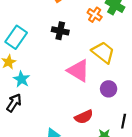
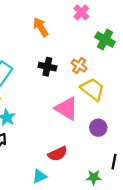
orange cross: (95, 15) -> (79, 66), moved
red semicircle: (84, 117) -> (58, 154), moved

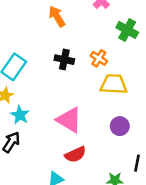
yellow trapezoid: (93, 89) -> (114, 84), turned -35
pink triangle: (67, 108) -> (69, 120), moved

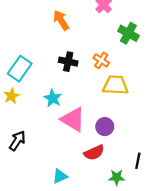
cyan star: (20, 115) -> (53, 98), moved
purple circle: (120, 126) -> (105, 127), moved
red semicircle: (75, 154) -> (94, 153), moved

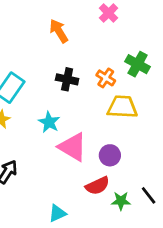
green cross: (128, 33) -> (138, 64), moved
black line: (138, 161) -> (149, 195), turned -49
green star: (117, 177) -> (121, 201), moved

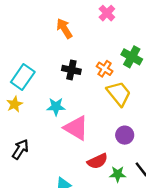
yellow trapezoid: (122, 107) -> (119, 94), turned 48
cyan star: (49, 122) -> (56, 107), turned -30
purple circle: (110, 155) -> (125, 135), moved

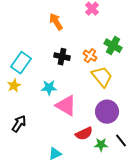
purple circle: (125, 135) -> (107, 112), size x1.5

